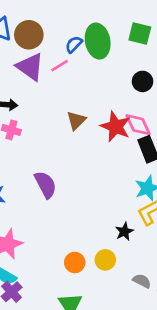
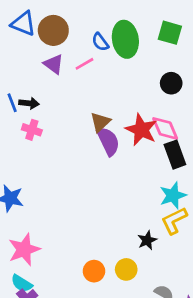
blue semicircle: (74, 44) -> (100, 42), turned -84
purple triangle: (30, 67) -> (54, 64), size x0.7
purple semicircle: (45, 185) -> (108, 141), moved

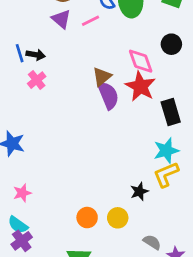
pink diamond: (165, 128) -> (141, 61), moved
pink cross: (32, 130) -> (37, 80), turned 30
pink star: (24, 250) -> (22, 193), size x0.6

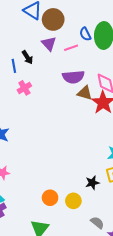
black arrow: (36, 55) -> (27, 57), moved, turned 40
brown triangle: (102, 77) -> (85, 93), moved, turned 49
purple semicircle: (108, 95) -> (73, 77), moved, turned 100

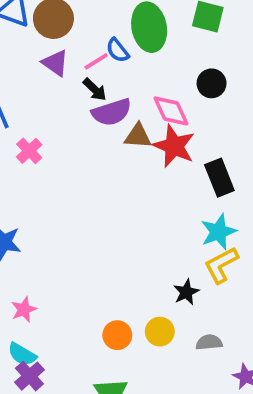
blue semicircle: (85, 34) -> (118, 50), moved
black arrow: (27, 57) -> (95, 89), moved
gray semicircle: (97, 223) -> (209, 342), moved, turned -32

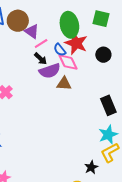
blue semicircle: (118, 50) -> (60, 50), moved
purple triangle: (55, 63) -> (32, 31), moved
pink diamond: (171, 111) -> (68, 62), moved
red star: (174, 146) -> (76, 43), moved

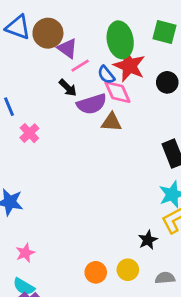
black arrow: (41, 59) -> (68, 88), moved

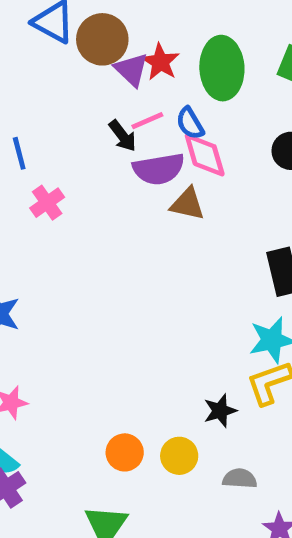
pink line: (80, 66) -> (147, 121), moved
red star: (129, 66) -> (160, 62), moved, size x0.7

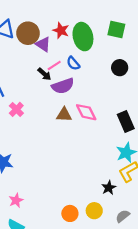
red star: (160, 62) -> (61, 31), moved
pink diamond: (205, 155) -> (86, 112), moved
brown triangle: (187, 204) -> (64, 115), moved
gray semicircle: (240, 479) -> (123, 216), turned -32

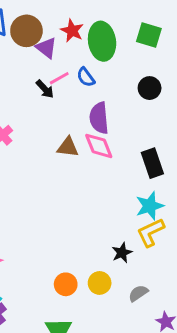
purple semicircle: (63, 86) -> (99, 118), moved, turned 100

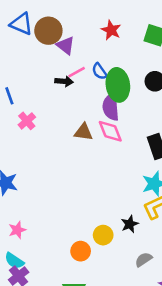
red star: (72, 31) -> (111, 30), moved
green ellipse: (102, 41) -> (118, 85), moved
black arrow: (45, 89) -> (64, 81), turned -42
yellow circle: (100, 283) -> (103, 235), moved

